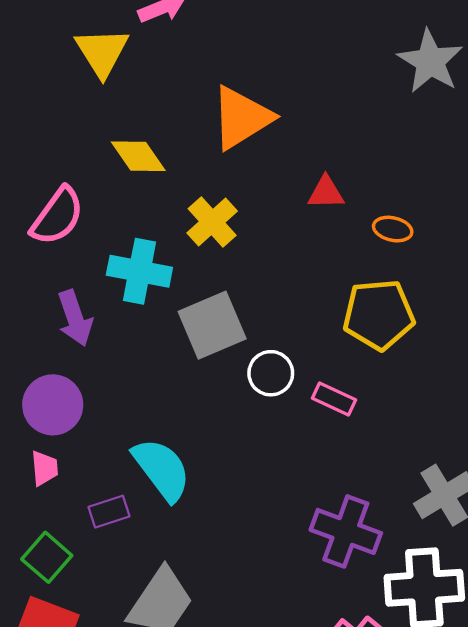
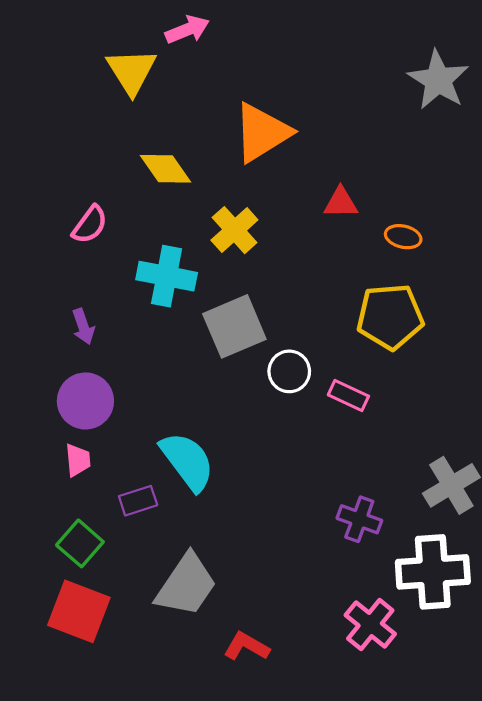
pink semicircle: (57, 216) -> (90, 225), size x0.7
purple arrow: (75, 318) -> (83, 326), moved, size x0.7
purple cross: (346, 531) -> (359, 519), size x0.7

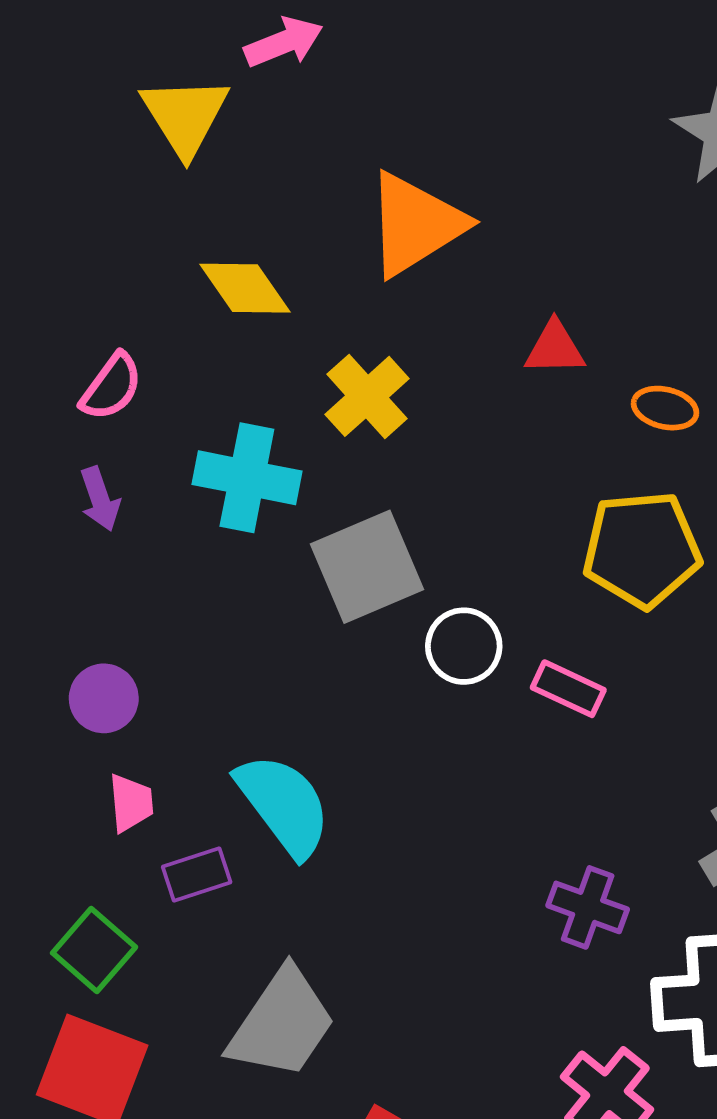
purple arrow: (83, 326) -> (100, 499), moved
purple circle: (85, 401) -> (104, 698), size x0.7
pink trapezoid: (78, 460) -> (131, 803), moved

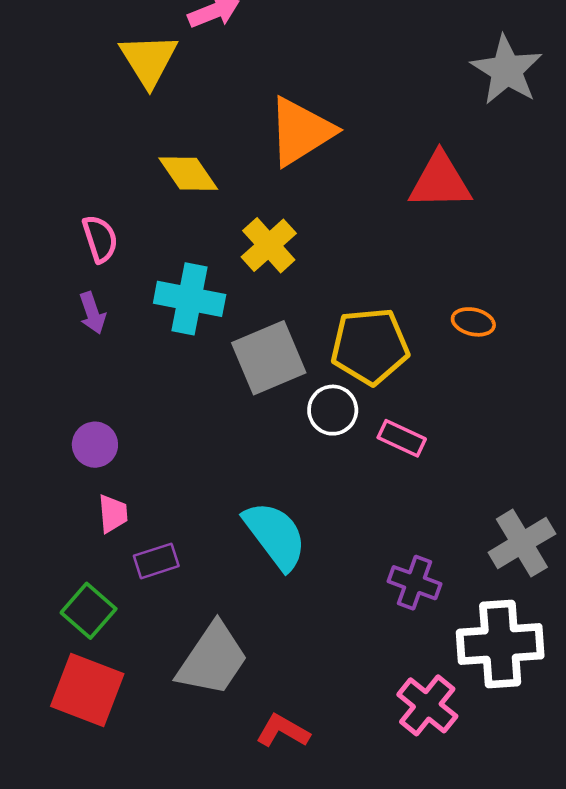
red triangle: (555, 348) -> (440, 181), moved, size x1.6
pink semicircle: (111, 387) -> (100, 239), turned -54
orange ellipse: (665, 408) -> (473, 322), moved
yellow pentagon: (642, 549) -> (370, 346), moved
cyan semicircle: (284, 805) -> (275, 535), moved

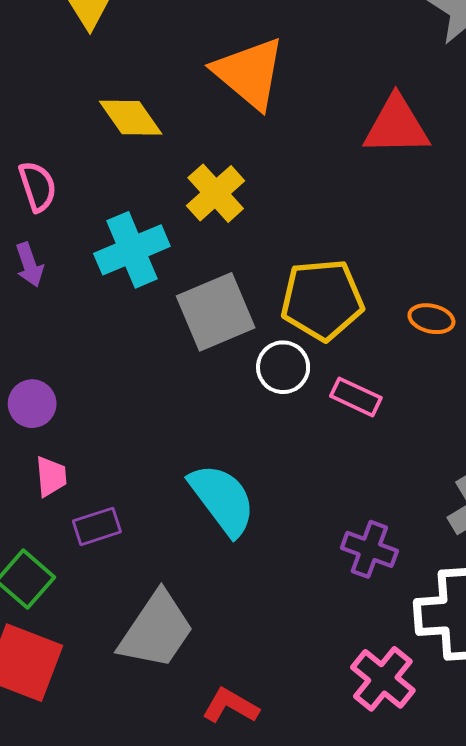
orange triangle: (301, 131) -> (249, 73), turned -48
cyan cross: (190, 299) -> (132, 250), turned -34
orange ellipse: (473, 322) -> (431, 319), moved

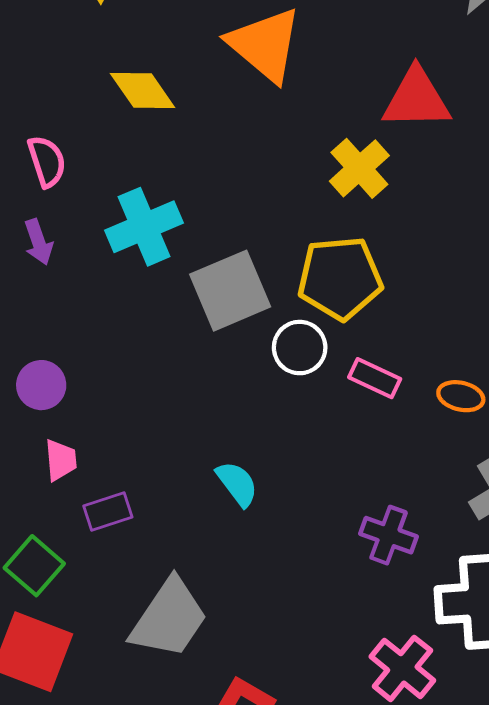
yellow cross: (216, 193) -> (359, 168), moved
orange ellipse: (431, 319) -> (461, 396), moved
cyan semicircle: (222, 499) -> (237, 484), size x0.6

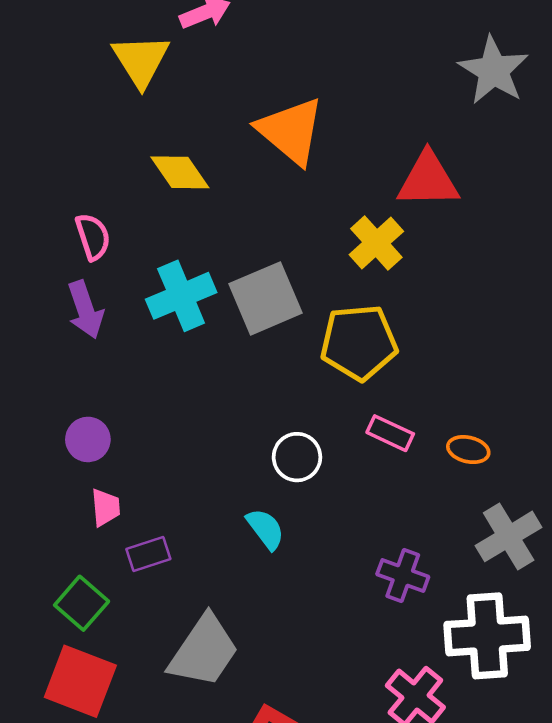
purple arrow: (38, 242) -> (85, 310), size x1.4
gray square: (230, 291) -> (265, 298), moved
white circle: (300, 348) -> (297, 457), moved

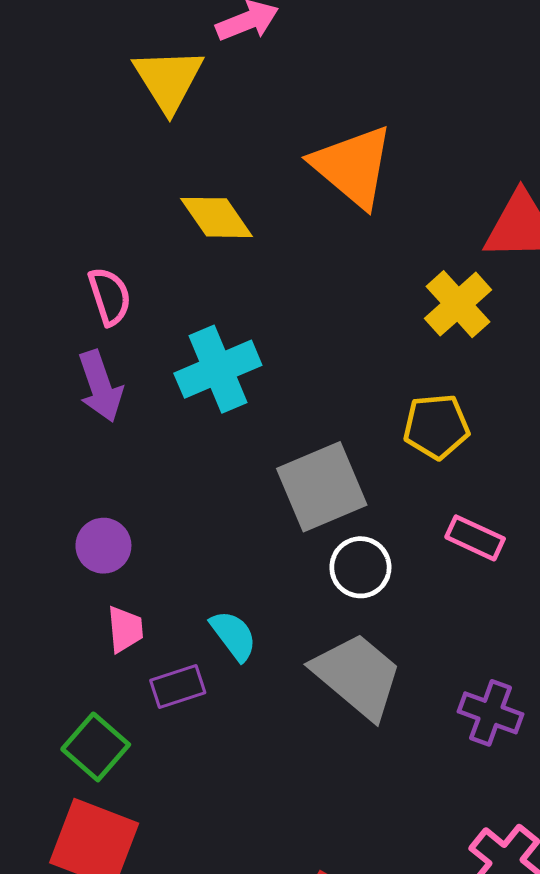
gray square: (265, 298) -> (322, 487), moved
yellow pentagon: (359, 342) -> (436, 426), size x0.7
cyan semicircle: (265, 529) -> (233, 635), moved
gray trapezoid: (204, 651) -> (357, 676), moved, turned -84

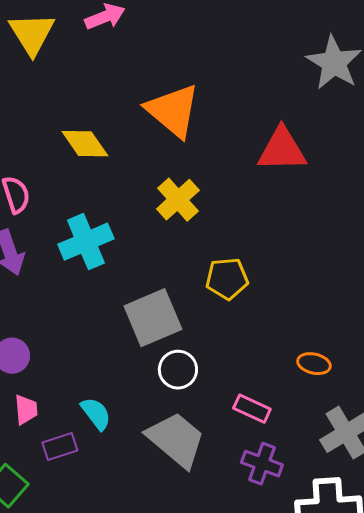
yellow triangle: (168, 80) -> (32, 34), moved
yellow cross: (458, 304) -> (178, 200), moved
pink rectangle: (475, 538) -> (252, 409), moved

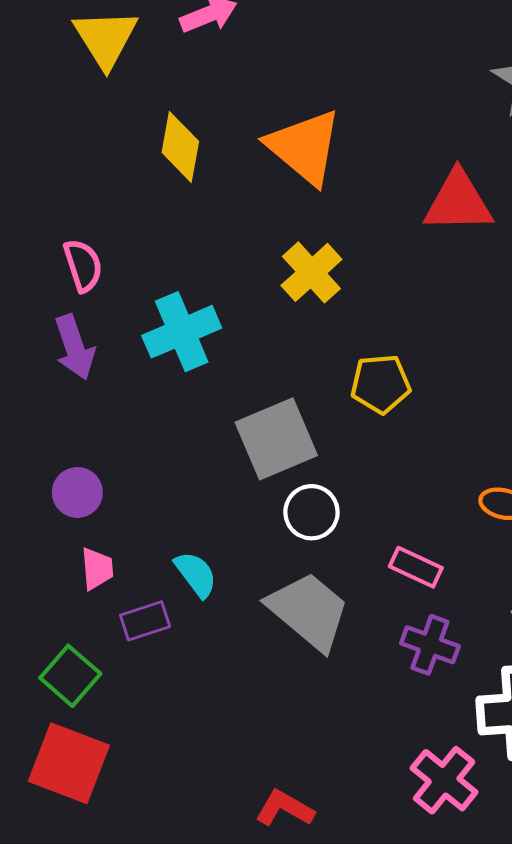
yellow diamond: (85, 144) -> (180, 147), moved, turned 45

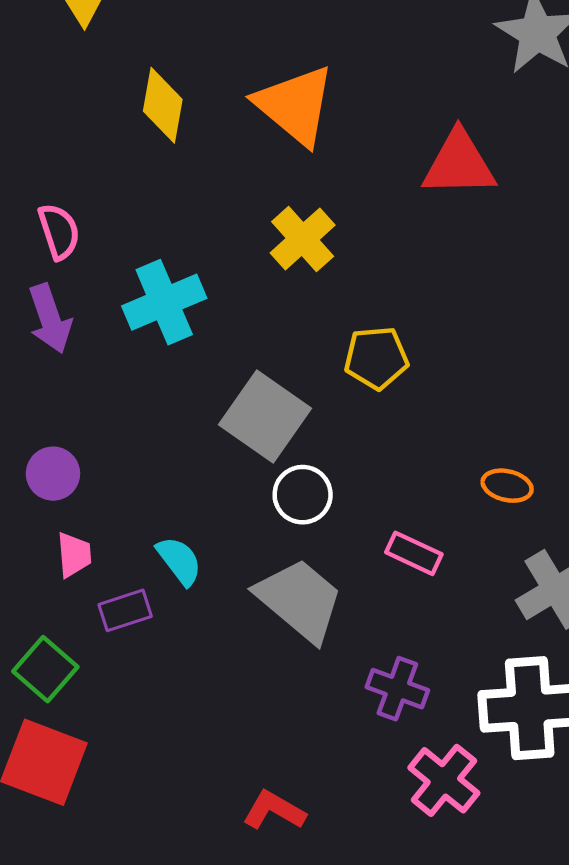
gray square: (276, 439) -> (265, 416), turned -32
purple cross: (430, 645) -> (397, 689), moved

